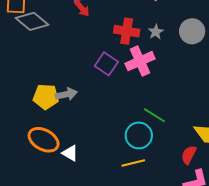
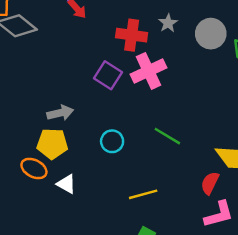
gray star: (156, 32) -> (168, 23), moved
yellow pentagon: (46, 97) -> (52, 144), moved
cyan circle: (139, 135) -> (112, 141), moved, size x0.7
orange ellipse: (44, 140) -> (34, 168), size x0.7

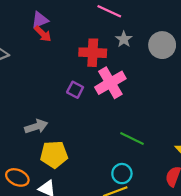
purple square: (108, 75) -> (75, 90), size x0.7
cyan circle: (112, 141) -> (122, 174), moved
yellow pentagon: (52, 144) -> (54, 154), moved

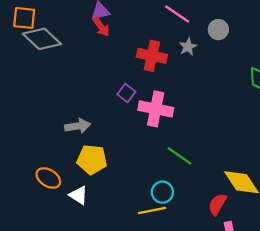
gray circle: (162, 45) -> (218, 30), moved, size x0.7
pink cross: (110, 83) -> (156, 109), moved, turned 32

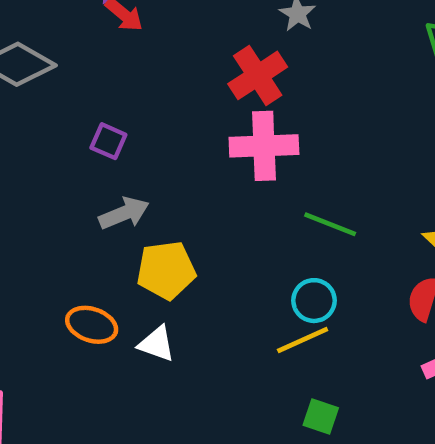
red cross: (152, 56) -> (258, 75), moved, turned -32
purple square: (126, 93) -> (108, 141), moved

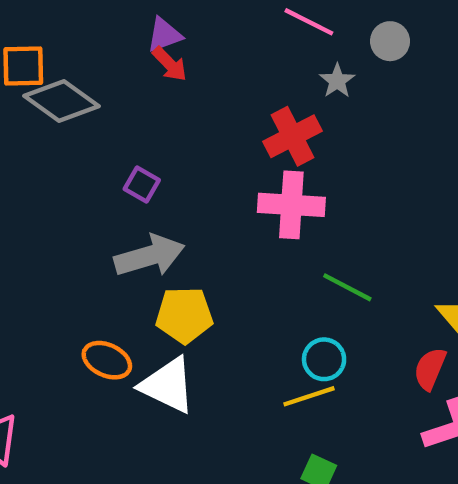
gray arrow: (124, 213) -> (149, 256), size x1.4
white triangle: (157, 344) -> (168, 385), size x1.6

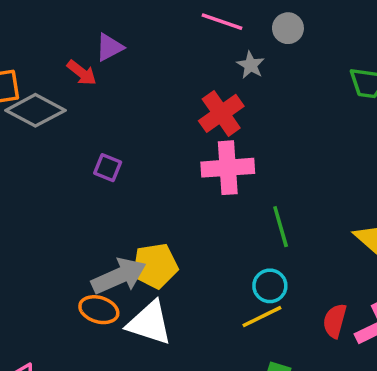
red arrow: (170, 64) -> (82, 73), moved
gray arrow: (149, 256) -> (119, 276), moved
green line: (347, 287) -> (281, 227), turned 54
red semicircle: (430, 369) -> (335, 321), moved

